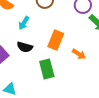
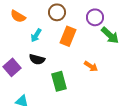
orange rectangle: (56, 40) -> (68, 36), moved

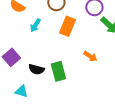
black semicircle: (37, 59) -> (36, 69), moved

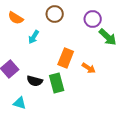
orange rectangle: (67, 26) -> (66, 58), moved

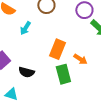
green rectangle: (57, 83) -> (63, 74), moved

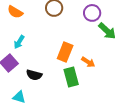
cyan arrow: (25, 28) -> (19, 42), moved

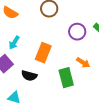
purple circle: (92, 13) -> (77, 32), moved
orange rectangle: (65, 52) -> (43, 53), moved

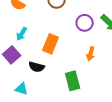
orange arrow: (83, 63) -> (91, 54), turned 72
green rectangle: (66, 78) -> (73, 81), moved

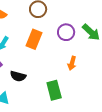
orange rectangle: (51, 44) -> (34, 39), moved

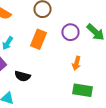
green rectangle: (54, 90) -> (82, 90), moved, turned -66

